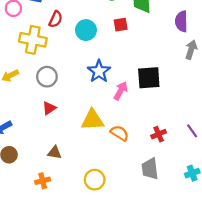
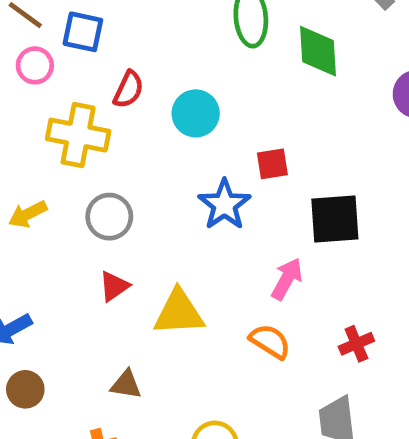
red square: (121, 25) -> (272, 164), moved
pink arrow: (121, 91) -> (287, 279), moved
yellow triangle: (92, 120) -> (179, 313), moved

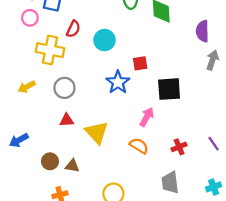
red triangle: (114, 286) -> (67, 120), turned 32
yellow triangle: (179, 313) -> (97, 132), turned 50
brown circle: (25, 389) -> (50, 161), moved

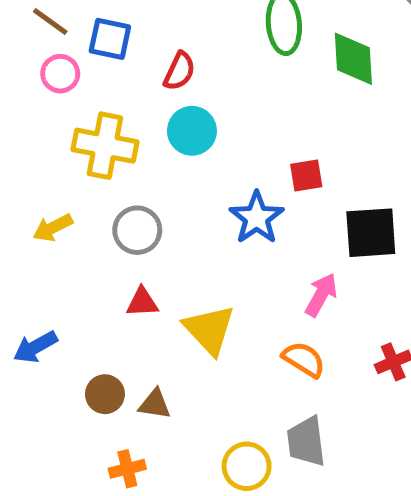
red semicircle: (73, 29) -> (180, 71), moved
cyan circle: (105, 40) -> (192, 131), moved
gray trapezoid: (170, 182) -> (306, 441), moved

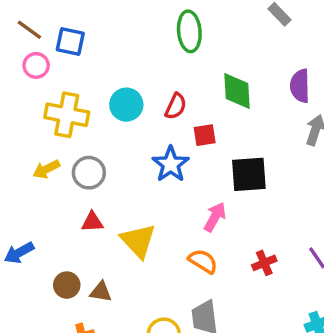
green diamond: (353, 59) -> (237, 91), moved
red semicircle: (180, 71) -> (176, 106), moved
yellow arrow: (53, 228) -> (46, 169), moved

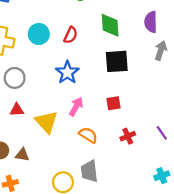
red square: (205, 135) -> (113, 103), moved
black square: (249, 174) -> (117, 61), moved
pink arrow: (215, 217) -> (76, 106), moved

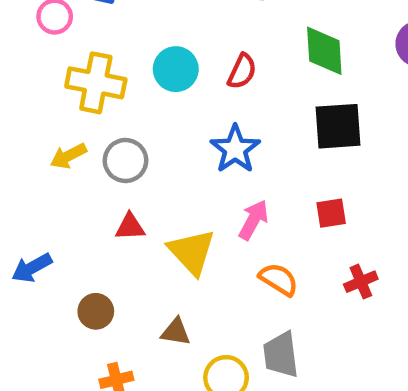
brown triangle: (22, 155) -> (176, 332), moved

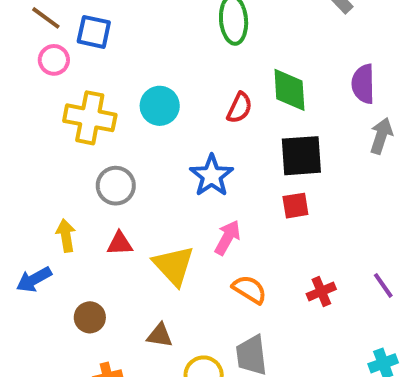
red semicircle: (242, 71) -> (240, 108), moved
yellow arrow: (68, 156) -> (66, 236), moved, turned 108
red square: (331, 213) -> (295, 206), moved

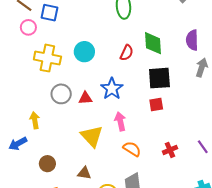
pink arrow: (228, 238) -> (120, 121), turned -42
red triangle: (120, 244) -> (85, 98), moved

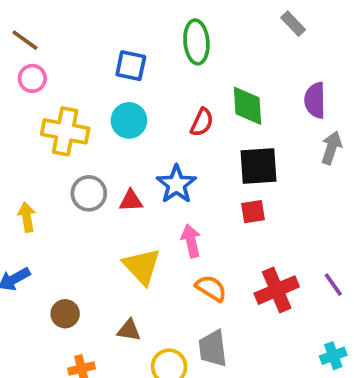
blue square: (50, 13) -> (131, 66), moved
yellow arrow: (35, 120) -> (27, 217), moved
red cross: (170, 150) -> (277, 290), size x1.6

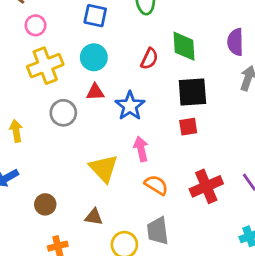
pink circle: (32, 78) -> (36, 25), moved
yellow cross: (65, 131) -> (45, 66), turned -32
red triangle: (131, 201) -> (95, 92), moved

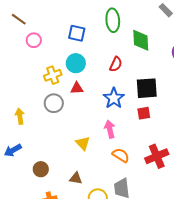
green diamond: (184, 46) -> (141, 40), moved
yellow cross: (45, 66) -> (53, 75), moved, size x0.7
blue star: (130, 106) -> (114, 98), moved
yellow triangle: (104, 168) -> (83, 143), size x0.7

